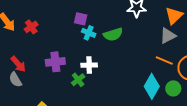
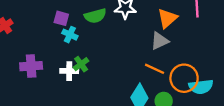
green semicircle: (113, 34) -> (95, 16), moved
green cross: (78, 80) -> (81, 64), moved

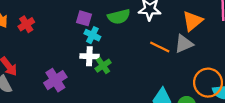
purple cross: (31, 66) -> (55, 80), moved, turned -30
orange line: (155, 69) -> (160, 47), moved
white cross: (69, 71) -> (89, 56), moved

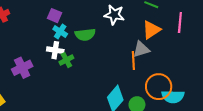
green semicircle: (119, 17) -> (85, 35), moved
orange line: (160, 47) -> (133, 61), moved, turned 54

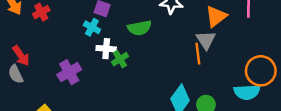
cyan cross: (60, 32) -> (92, 27), moved
gray triangle: (141, 49) -> (206, 40), turned -42
orange circle: (159, 87) -> (261, 71), moved

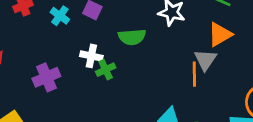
cyan cross: (92, 27) -> (60, 16), moved

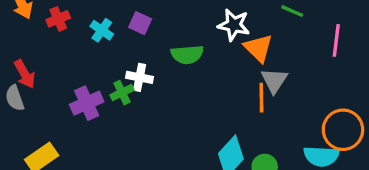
orange triangle: (220, 34) -> (258, 48), moved, turned -44
green cross: (106, 70) -> (122, 93), moved

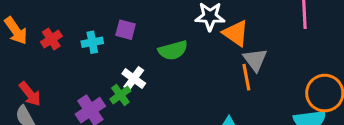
cyan cross: (102, 30) -> (92, 42), turned -36
white cross: (140, 77) -> (134, 79), turned 35

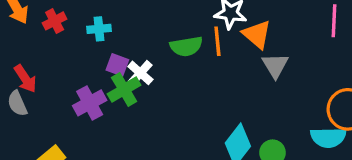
purple square: (126, 30) -> (117, 65), moved
orange line: (246, 77) -> (217, 41), moved
green cross: (120, 95) -> (124, 90), size x1.4

